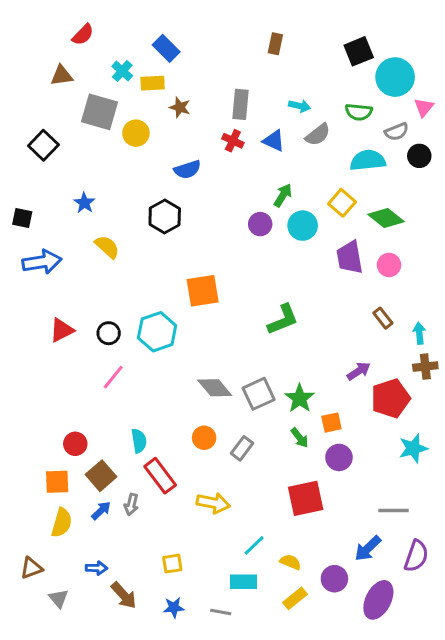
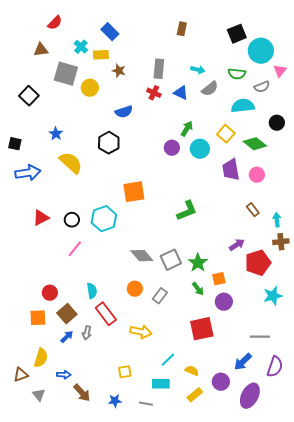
black circle: (419, 156) -> (277, 123), moved
yellow semicircle: (107, 247) -> (71, 163), size x1.4
yellow semicircle: (62, 523) -> (41, 358), moved
yellow square: (172, 564) -> (125, 372), moved

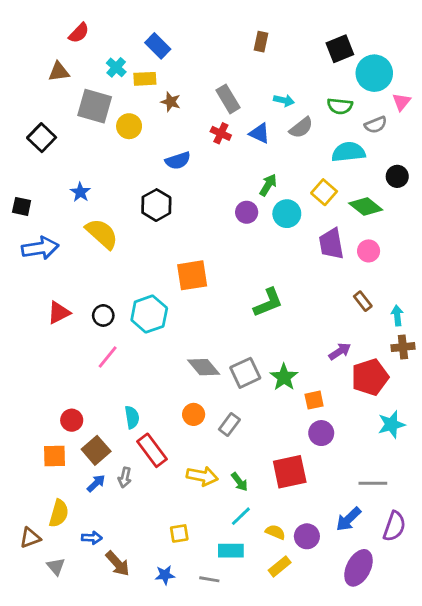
gray rectangle: (159, 69) -> (228, 99), turned -36
green arrow: (198, 289) -> (239, 482), moved
purple circle: (221, 382) -> (307, 536), moved

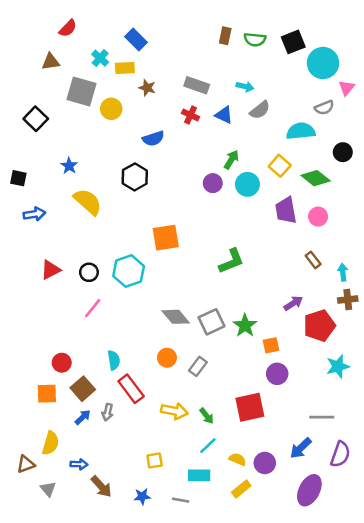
gray rectangle: (228, 99) -> (197, 85), turned -40
green semicircle: (340, 106) -> (255, 39), moved
blue arrow: (40, 248) -> (34, 214), size x0.7

